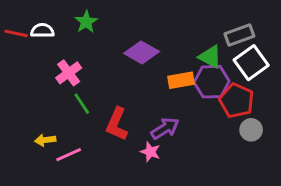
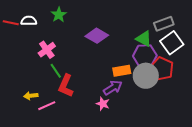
orange rectangle: (181, 80) -> (122, 71), moved
red L-shape: (117, 124) -> (66, 86), moved
gray circle: (251, 130) -> (146, 76), moved, size x1.6

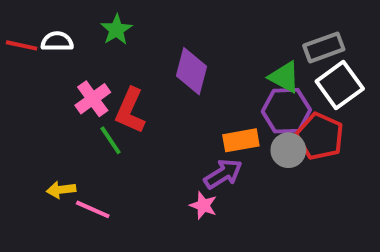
purple diamond: (97, 36) -> (192, 71), turned 75
gray circle: (146, 76) -> (288, 150), size x0.7
red L-shape: (66, 86) -> (130, 111), moved
pink line: (47, 106) -> (93, 209), turned 48

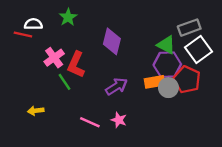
red line: (22, 45) -> (23, 35), moved
orange rectangle: (241, 140) -> (155, 82), moved
purple arrow: (223, 174) -> (116, 86), moved
pink line: (93, 209) -> (90, 122), moved

